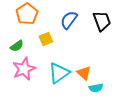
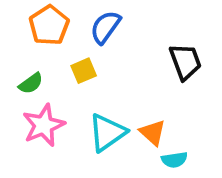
blue semicircle: (69, 20) -> (105, 27), moved
black trapezoid: (102, 21) -> (185, 62), moved

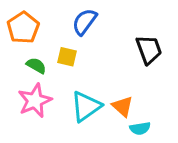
orange pentagon: (49, 25) -> (23, 28), moved
yellow square: (84, 71) -> (67, 57), turned 36
green semicircle: (31, 83) -> (36, 66), moved, turned -114

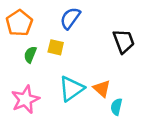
green semicircle: (36, 66) -> (30, 55), turned -98
pink star: (35, 101) -> (25, 99), moved
cyan semicircle: (140, 128) -> (116, 107), turned 112

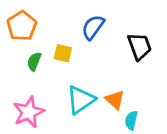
blue semicircle: (70, 18) -> (93, 27), moved

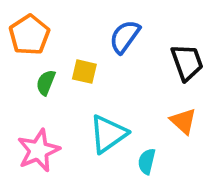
orange triangle: (115, 100) -> (183, 121), moved
cyan semicircle: (131, 120) -> (147, 161), moved

